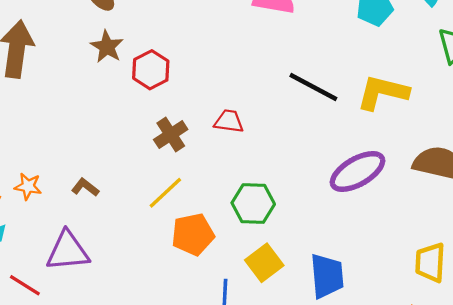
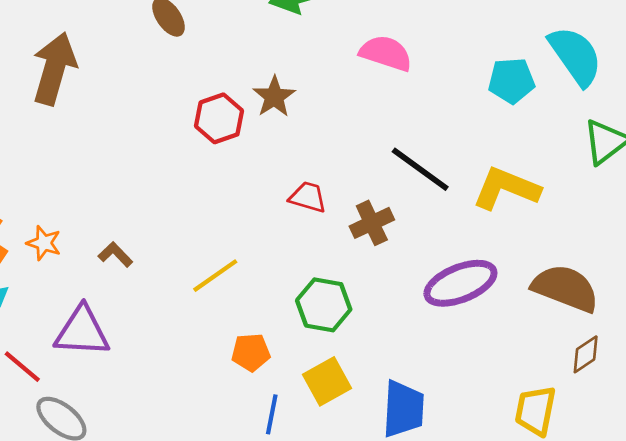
brown star: (107, 47) -> (274, 97), moved
brown cross: (171, 134) -> (372, 223), moved
orange pentagon: (193, 234) -> (251, 352), moved, size x0.7

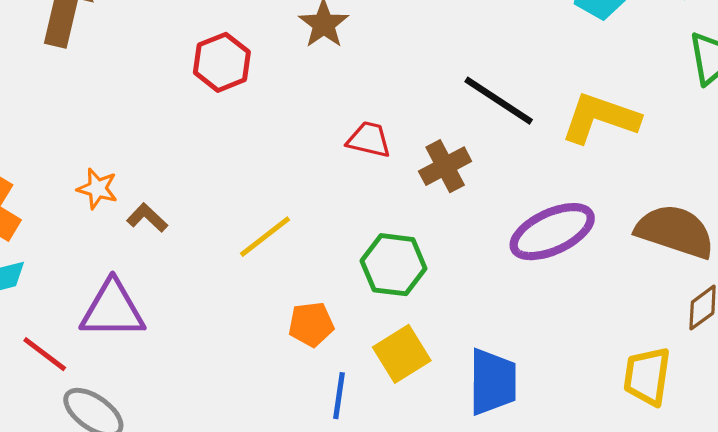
red hexagon: (219, 118) -> (222, 62), moved
orange star: (44, 243) -> (97, 189), moved

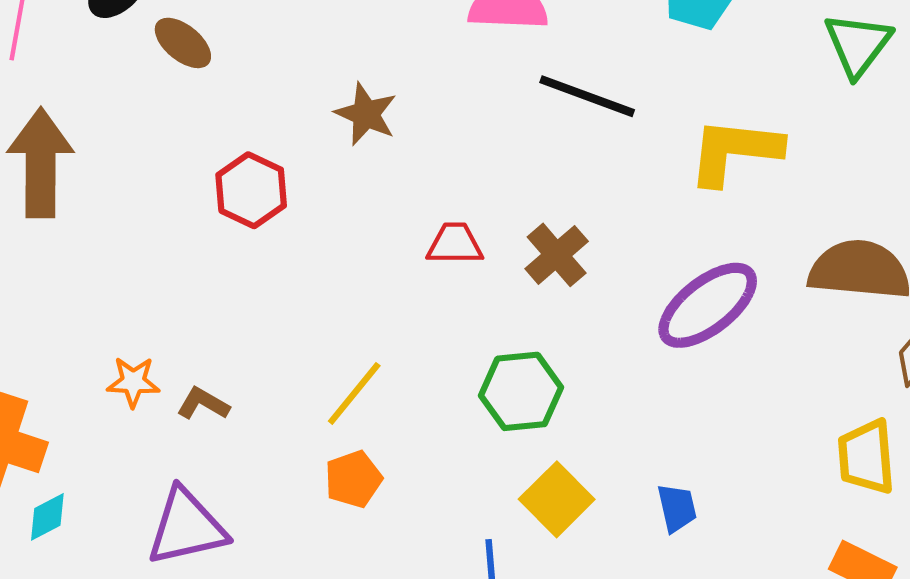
black line: (499, 101) -> (587, 96), moved
orange pentagon: (311, 324) -> (353, 479), moved
blue trapezoid: (493, 382) -> (677, 508), size x0.6

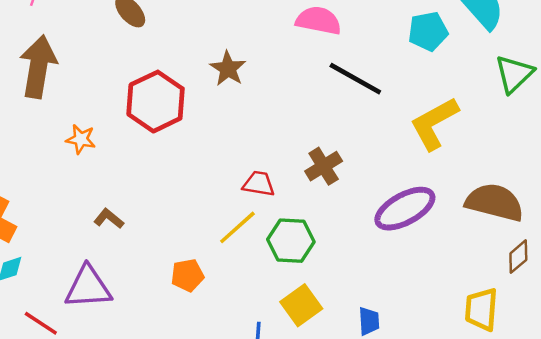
yellow L-shape: (735, 151) -> (434, 123), turned -44
red hexagon: (251, 190) -> (156, 102), size x1.4
red trapezoid: (455, 244) -> (259, 184), moved
orange star: (133, 382) -> (81, 139), moved
yellow line: (354, 393) -> (237, 227), moved

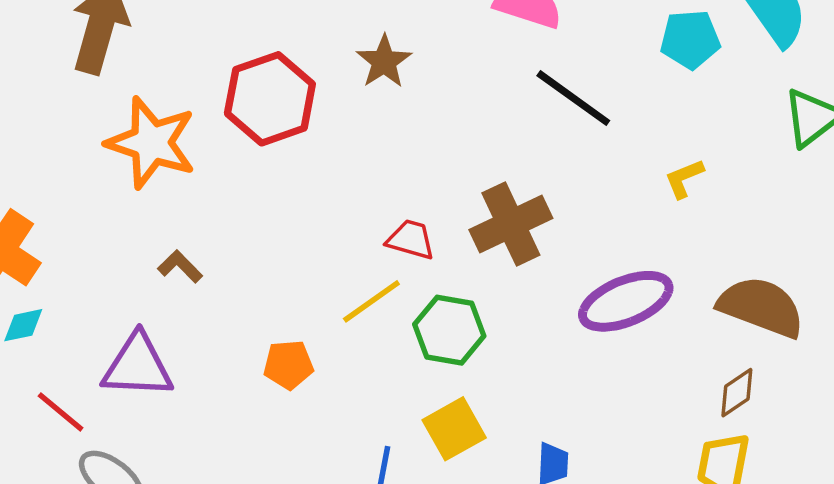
yellow L-shape: (434, 123) -> (684, 178), size x0.5
orange star: (81, 139) -> (151, 143), size x2.0
brown cross: (324, 166) -> (511, 224), size x1.4
brown diamond: (518, 257) -> (737, 393), moved

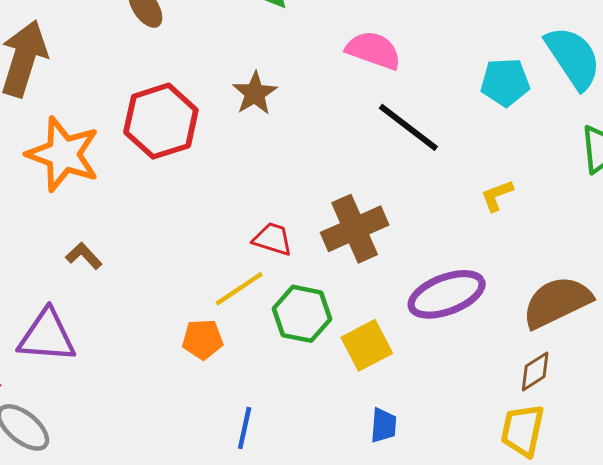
brown semicircle: (761, 307) -> (557, 302), turned -48
orange pentagon: (288, 365) -> (203, 339), moved
yellow square: (454, 429) -> (367, 345), moved

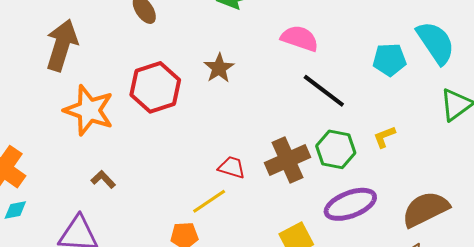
green hexagon: (302, 314) -> (336, 149), moved

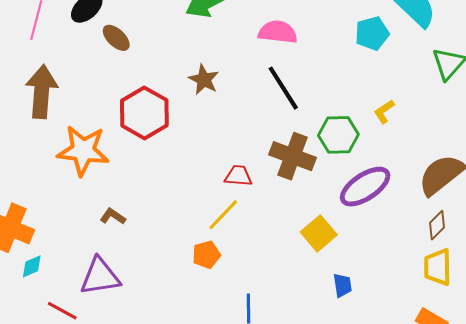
black line: (324, 91) -> (283, 88), moved, turned 33
brown cross: (288, 160) -> (293, 156), turned -33

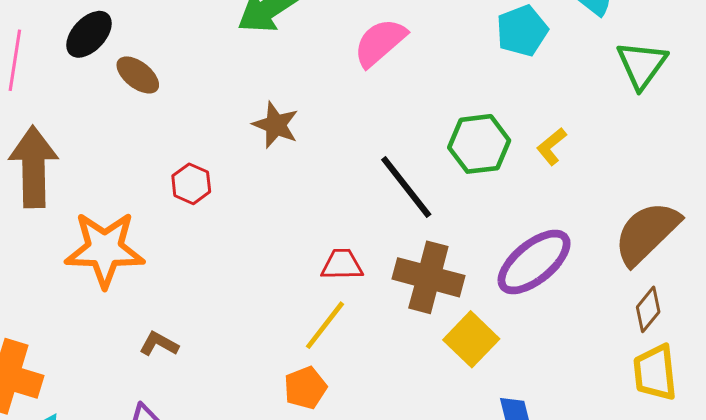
pink semicircle: (278, 32) -> (380, 42), turned -42
black line: (283, 88) -> (406, 187), moved
red hexagon: (144, 113) -> (191, 184), size x0.5
green hexagon: (338, 135) -> (479, 144), moved
brown cross: (293, 156) -> (428, 277), moved

